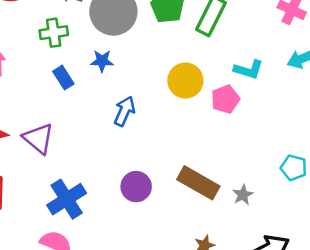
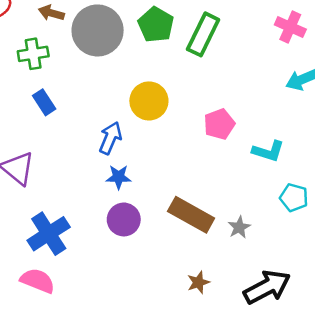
blue star: (102, 61) -> (119, 177), moved
cyan L-shape: (249, 70) -> (268, 151), moved
yellow circle: (185, 81) -> (149, 101), moved

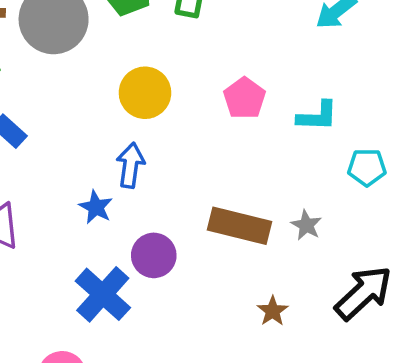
blue arrow: (110, 138) -> (131, 165), moved
blue star: (119, 177) -> (96, 207), moved, turned -30
blue cross: (49, 234) -> (103, 294), moved

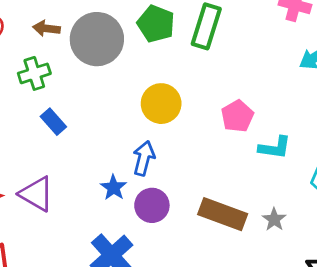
cyan L-shape: (317, 116) -> (275, 148), moved
purple circle: (154, 255) -> (152, 205), moved

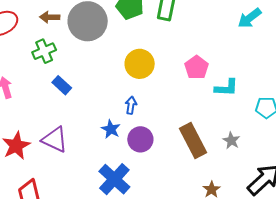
blue arrow: (144, 158) -> (131, 105), size x0.7
brown rectangle: (223, 214) -> (193, 141), turned 48

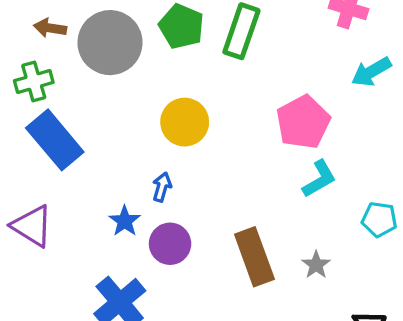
pink pentagon: (197, 67) -> (303, 122), moved, size x1.4
blue rectangle: (62, 85) -> (55, 140), size x1.8
cyan L-shape: (226, 88) -> (319, 179), turned -40

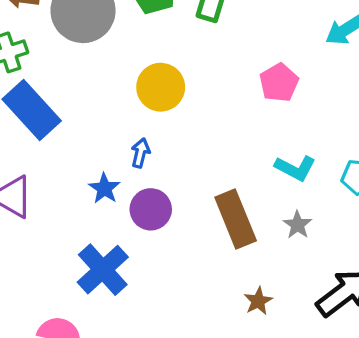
pink pentagon: (303, 122) -> (279, 83), size x0.7
cyan L-shape: (319, 179) -> (295, 168), moved, turned 60

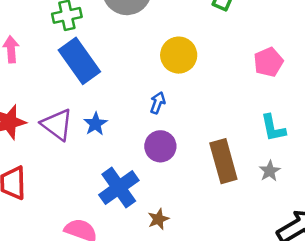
cyan L-shape: (295, 168) -> (273, 128), turned 44
blue star: (104, 188) -> (95, 124), moved
brown star: (258, 301) -> (158, 219), moved

